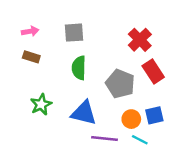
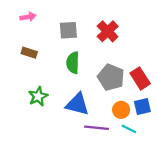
pink arrow: (30, 31) -> (28, 17), moved
red cross: (140, 40) -> (108, 31), moved
red rectangle: (153, 72) -> (140, 78), moved

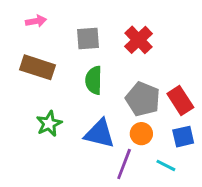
brown rectangle: (29, 53) -> (37, 67), size x1.6
orange circle: (121, 110) -> (141, 134), moved
purple line: (96, 128) -> (124, 164), turned -75

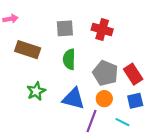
pink arrow: (36, 21) -> (11, 19), moved
red cross: (138, 40) -> (102, 29), turned -30

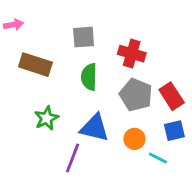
red cross: (102, 29) -> (132, 54), moved
orange circle: (104, 99) -> (134, 139), moved
purple line: (92, 121) -> (73, 158), moved

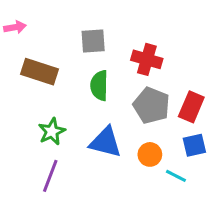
red rectangle: (172, 96) -> (191, 107), turned 56
purple line: (73, 158) -> (50, 176), moved

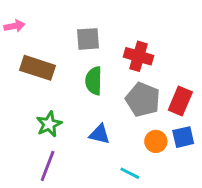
blue triangle: (105, 142) -> (100, 134), size x0.7
orange circle: (150, 154) -> (156, 141), moved
cyan line: (176, 176) -> (130, 173), moved

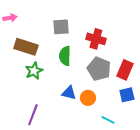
green star: (49, 124) -> (34, 71), moved
orange circle: (156, 141) -> (88, 98), moved
cyan line: (130, 173) -> (108, 120), moved

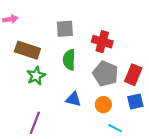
orange circle: (88, 98) -> (103, 105), moved

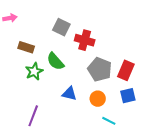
gray square: (65, 29) -> (61, 27), turned 30
red cross: (102, 42) -> (85, 40), moved
brown rectangle: (27, 50) -> (26, 47), size x0.7
green semicircle: (69, 60) -> (55, 61), moved, turned -42

